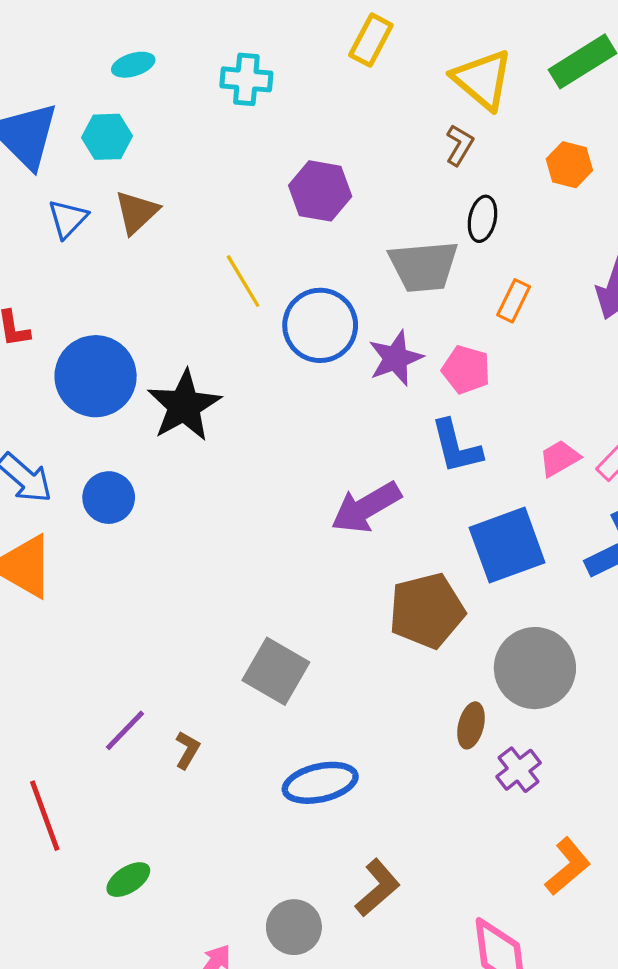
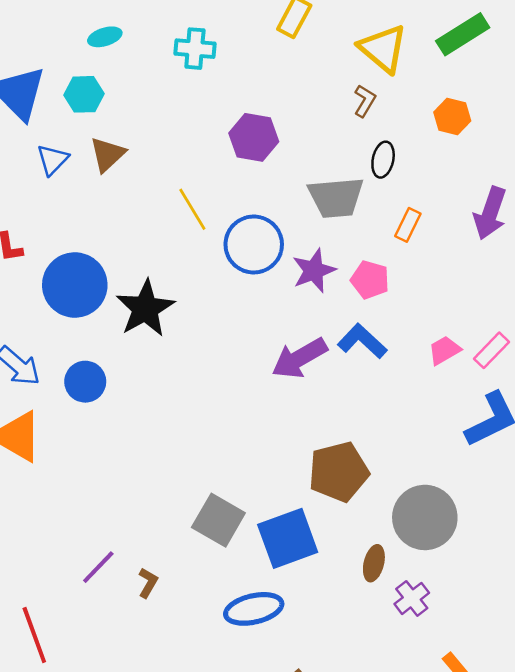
blue L-shape: (456, 447) -> (362, 341), turned 147
purple arrow: (366, 507) -> (299, 358), moved
blue square: (507, 545) -> (288, 538), moved

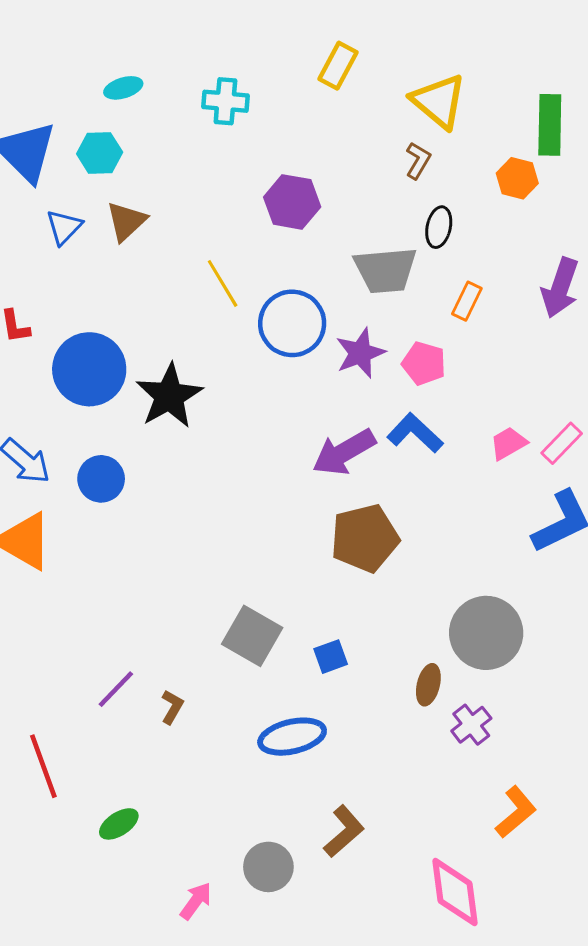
green rectangle: (463, 34) -> (550, 125), moved, turned -57
brown pentagon: (339, 472) -> (365, 538), moved
blue square: (288, 538) -> (331, 657), size x0.5

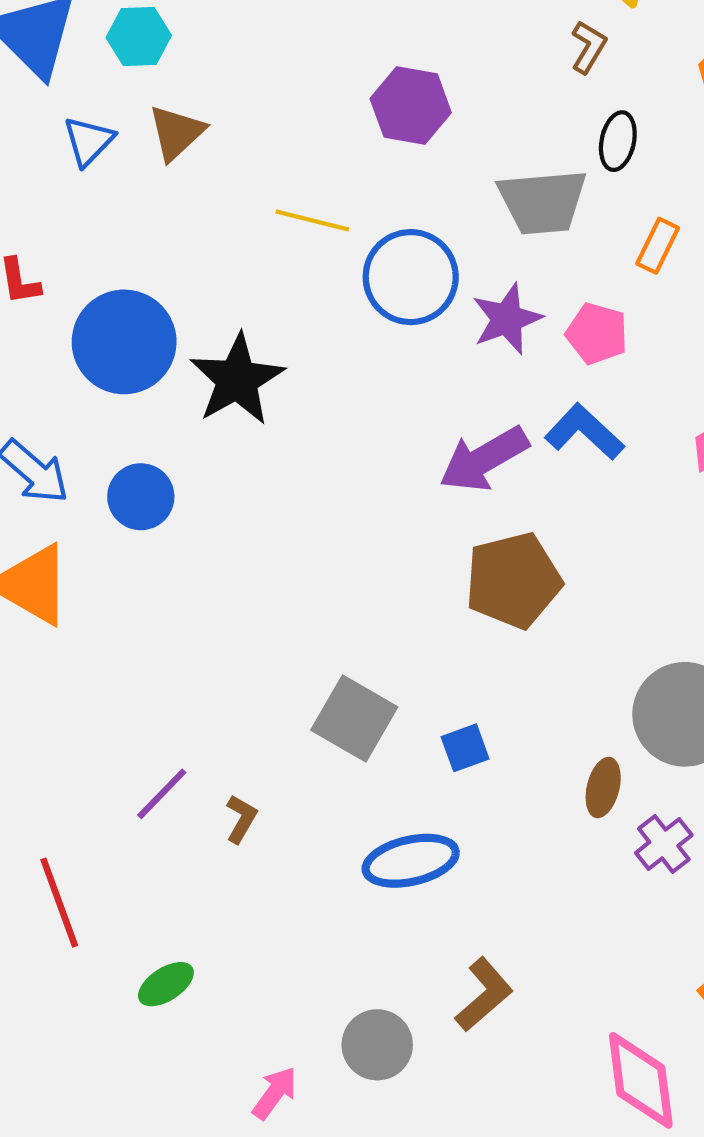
yellow line: (223, 283) -> (312, 221), turned -45

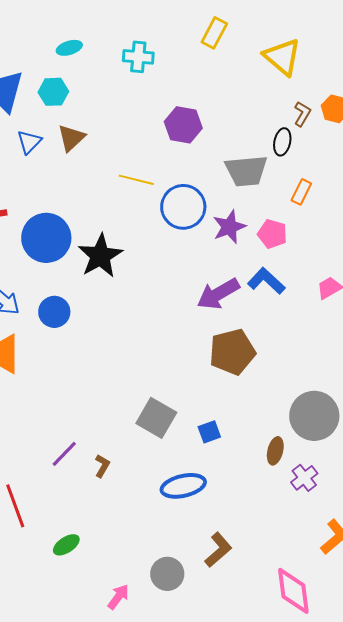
brown L-shape: (589, 47) -> (302, 114), moved

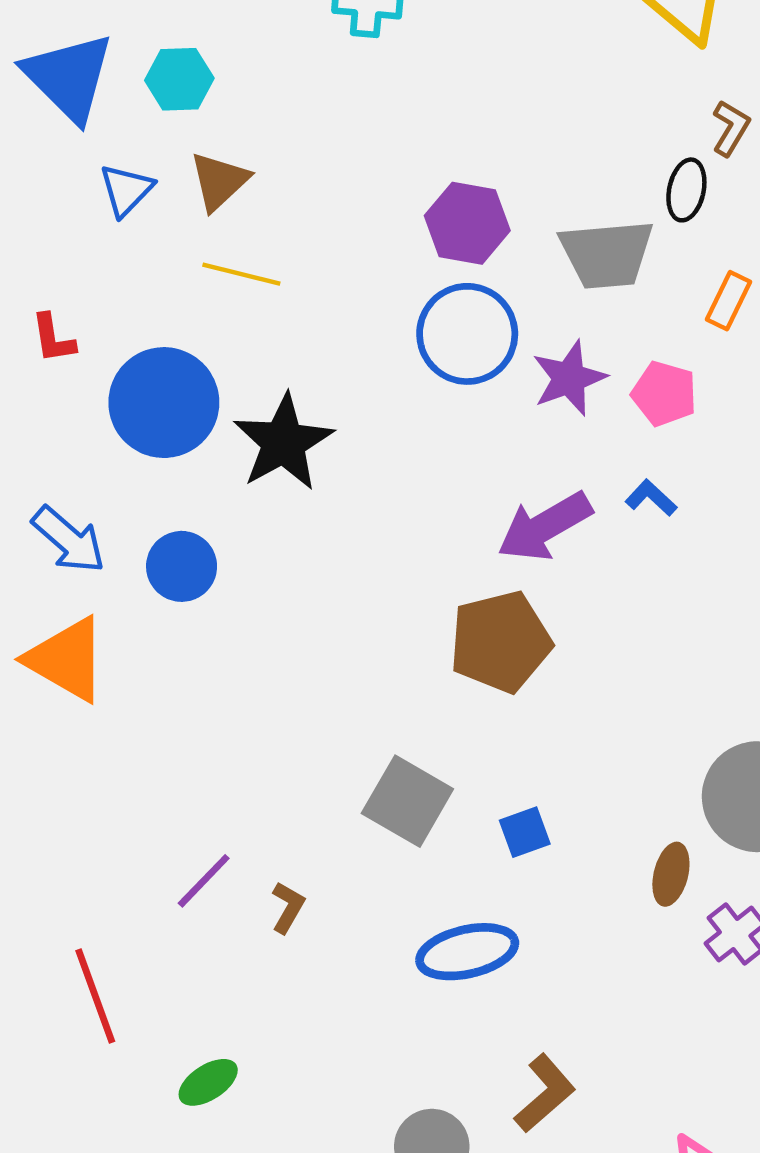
purple hexagon: (183, 125) -> (467, 223), moved
yellow line: (136, 180) -> (241, 274), moved
blue L-shape: (266, 281) -> (651, 498), size x0.6
brown pentagon: (232, 352) -> (500, 642), moved

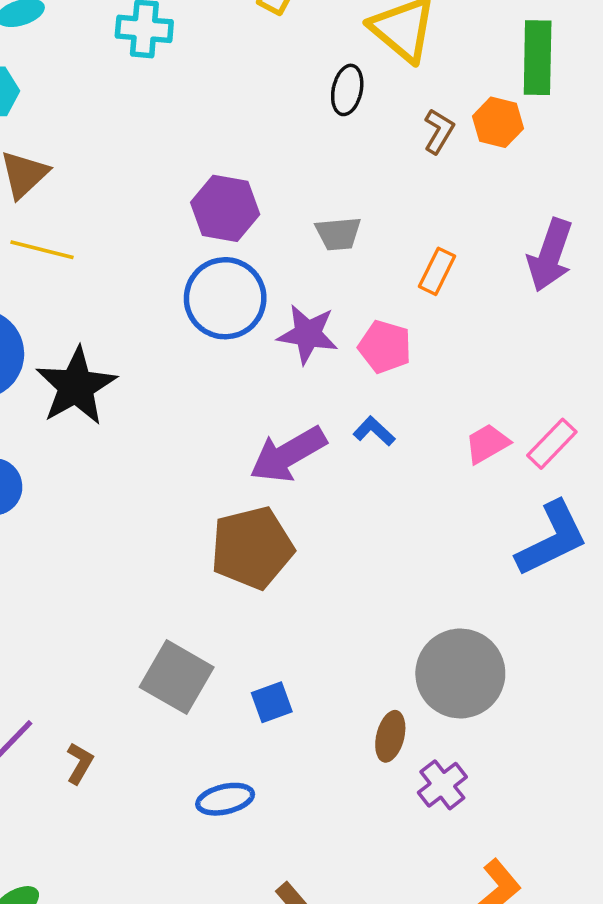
black ellipse: (686, 190) -> (347, 90), moved
gray trapezoid: (607, 254) -> (338, 234), size x0.6
purple star: (569, 378) -> (308, 334), turned 30
blue ellipse: (467, 952) -> (225, 799), size x0.7

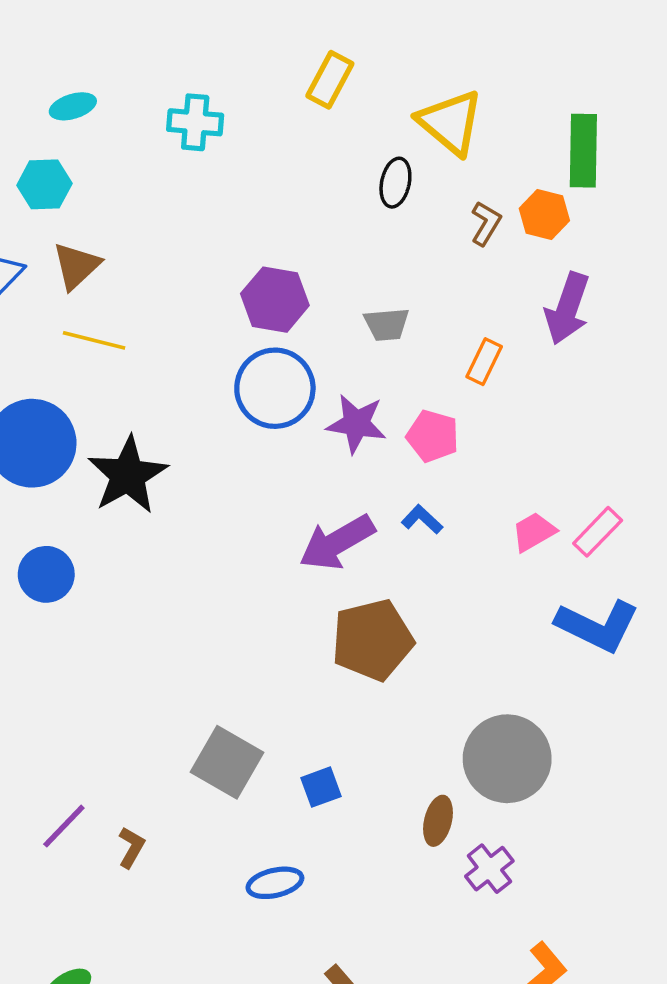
purple arrow: (550, 255) -> (567, 308), moved
blue L-shape: (552, 539) -> (598, 626), turned 52
brown pentagon: (252, 548) -> (372, 640), moved

